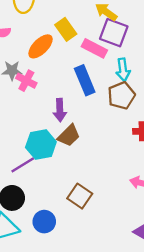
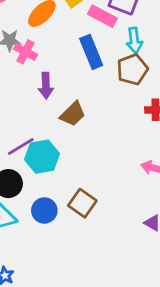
purple arrow: (60, 110) -> (46, 86), moved
cyan hexagon: (41, 145) -> (42, 157), moved
brown square: (80, 196) -> (82, 203), moved

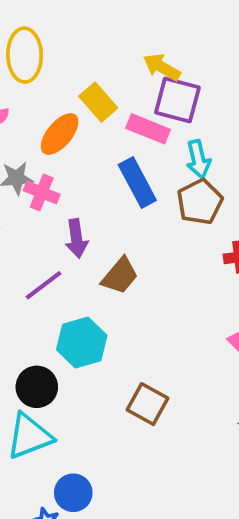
purple line: (21, 147) -> (44, 285), moved
blue circle: (44, 210) -> (73, 493), moved

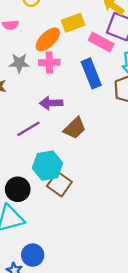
yellow rectangle: (98, 102) -> (73, 23), turned -75
pink cross: (42, 192) -> (49, 63), moved, turned -30
purple arrow: (76, 239) -> (51, 103), turned 90
brown square: (147, 404) -> (59, 184), moved

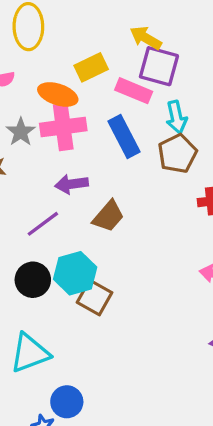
orange ellipse: (48, 39) -> (58, 94), turned 68
gray star: (19, 63) -> (21, 132), turned -30
pink cross: (49, 63) -> (63, 127), size x1.5
black circle: (18, 189) -> (33, 280), moved

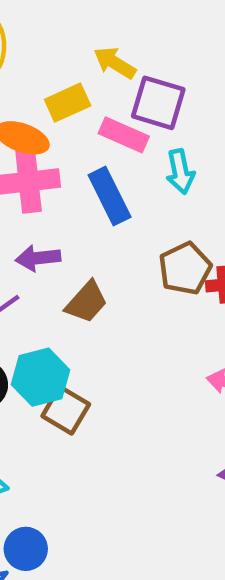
yellow arrow: (146, 38) -> (115, 63), moved
brown pentagon: (177, 154) -> (185, 268), moved

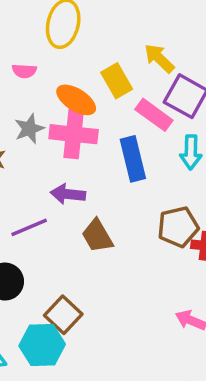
yellow rectangle: (68, 103) -> (117, 81), turned 72
brown trapezoid: (86, 302) -> (97, 236), turned 96
cyan hexagon: (40, 377) -> (42, 345), moved

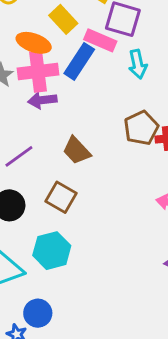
blue rectangle: (133, 159) -> (79, 61), moved, turned 60
purple arrow: (68, 194) -> (42, 100), moved
brown square: (63, 315) -> (61, 197), moved

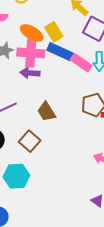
yellow rectangle: (63, 19) -> (54, 32), moved
pink rectangle: (100, 40) -> (81, 63), moved
blue rectangle: (79, 61) -> (60, 52), turned 70

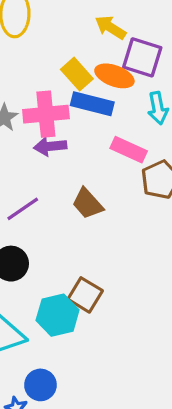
orange ellipse: (32, 33) -> (114, 76), moved
pink rectangle: (81, 63) -> (129, 150), moved
brown square: (30, 141) -> (85, 295), moved

